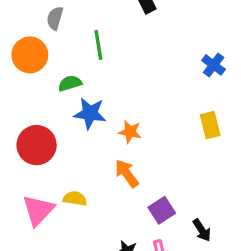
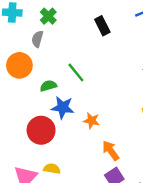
green line: (98, 45) -> (76, 73), moved, turned -30
red circle: (37, 145) -> (41, 130), moved
orange arrow: (127, 173) -> (111, 151), moved

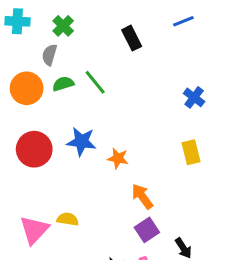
green line: (76, 73) -> (95, 82), moved
green semicircle: (48, 86) -> (63, 84), moved
red circle: (41, 130) -> (34, 149), moved

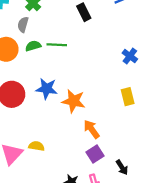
green line: (95, 82) -> (57, 45), turned -48
orange star: (118, 158) -> (74, 101), size x1.5

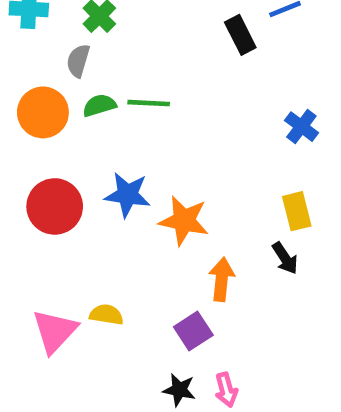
black rectangle: (84, 12) -> (240, 35), moved
orange arrow: (92, 129) -> (222, 279), turned 42
purple square: (95, 154) -> (193, 331), moved
black arrow: (122, 167) -> (285, 258), moved

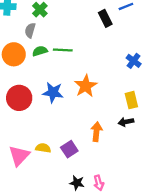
orange star: (184, 221) -> (86, 86), moved, turned 30
black arrow: (285, 258) -> (126, 122), turned 112
purple square: (193, 331) -> (69, 149), moved

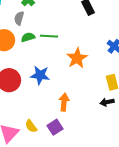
orange star: (86, 86) -> (77, 58), moved
orange arrow: (97, 132) -> (64, 102), moved
yellow semicircle: (43, 148) -> (31, 126), turned -136

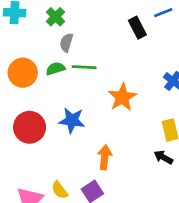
gray semicircle: (19, 18) -> (66, 43), moved
black arrow: (107, 102) -> (163, 157), turned 40

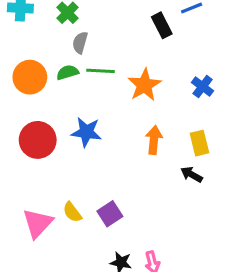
orange star: (122, 97) -> (144, 85), moved
orange arrow: (105, 157) -> (154, 140), moved

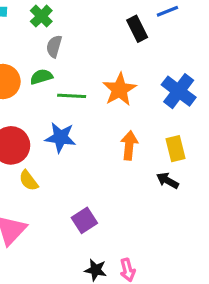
green line: (100, 71) -> (72, 96), moved
blue cross: (203, 87) -> (179, 91), size x1.5
yellow semicircle: (72, 212) -> (29, 181), moved

